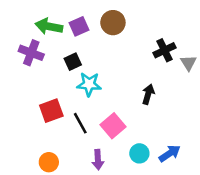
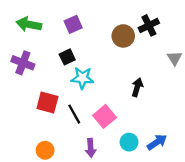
brown circle: (113, 23) -> (123, 36), moved
green arrow: (49, 26) -> (29, 24), moved
black cross: (165, 50) -> (149, 25), moved
purple cross: (31, 53) -> (23, 63), moved
red square: (51, 111) -> (47, 102), turned 35

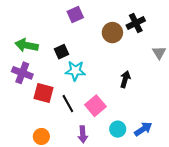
green arrow: (29, 24) -> (27, 45), moved
purple square: (73, 24) -> (75, 15), moved
purple cross: (23, 63) -> (22, 73), moved

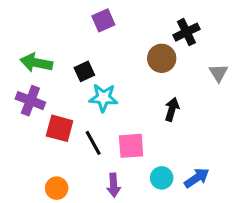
brown circle: (112, 33) -> (162, 58), moved
pink square: (95, 106) -> (131, 146), turned 36

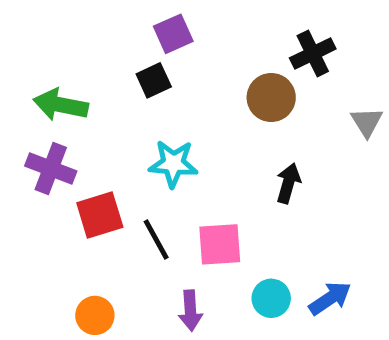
black square: (84, 71) -> (154, 80), moved
red square: (60, 128) -> (100, 215), turned -32

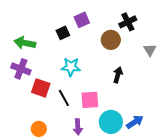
purple square: (173, 34) -> (82, 20), moved
red square: (100, 215) -> (41, 88), turned 36
cyan circle: (271, 298) -> (111, 122), size x1.5

